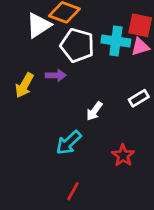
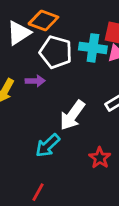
white arrow: (94, 111) -> (72, 115), size x1.6
red line: (73, 191) -> (38, 192), moved

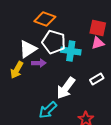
white triangle: (19, 33) -> (28, 49), moved
cyan cross: (93, 48) -> (71, 51), moved

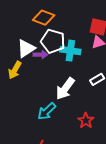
purple arrow: (39, 63) -> (41, 55), moved

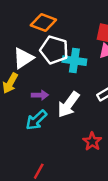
purple arrow: (41, 55) -> (40, 95), moved
cyan arrow: (47, 111) -> (36, 120), moved

